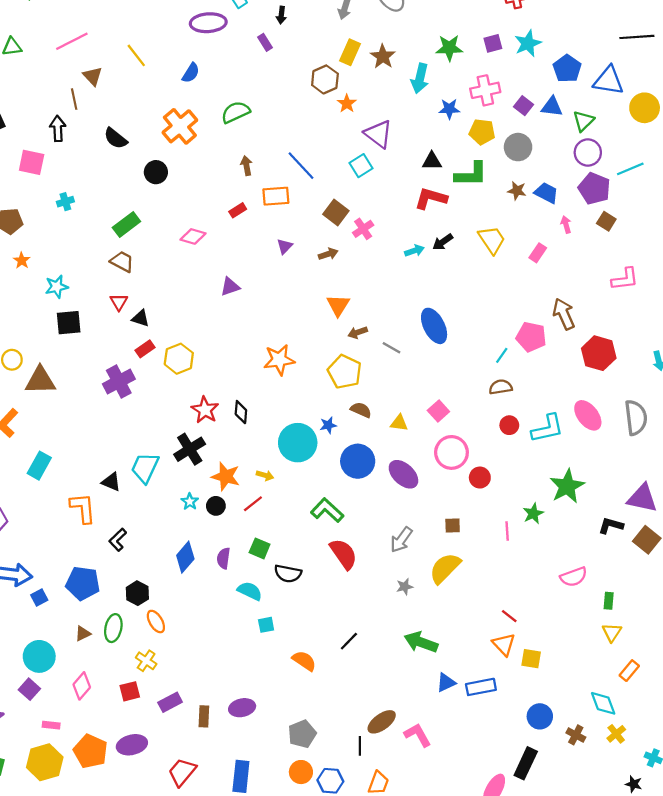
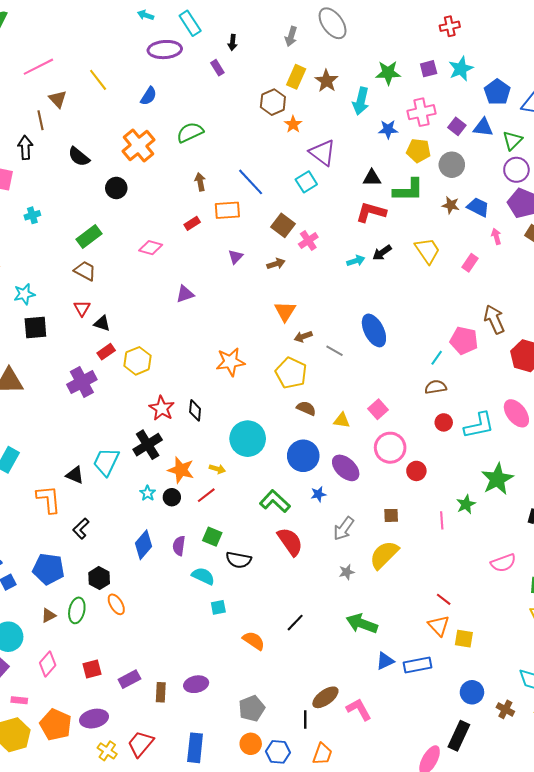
blue star: (328, 425) -> (318, 494), moved
yellow cross: (146, 661) -> (107, 751), moved

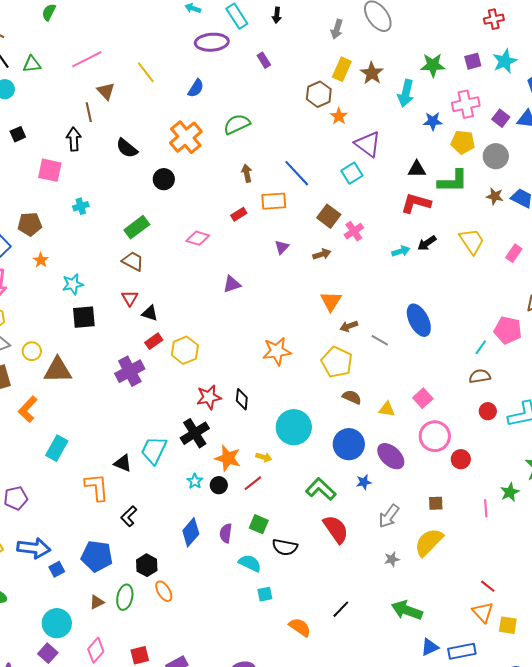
black arrow: (232, 42) -> (277, 15), moved
red star: (162, 408) -> (209, 397), turned 30

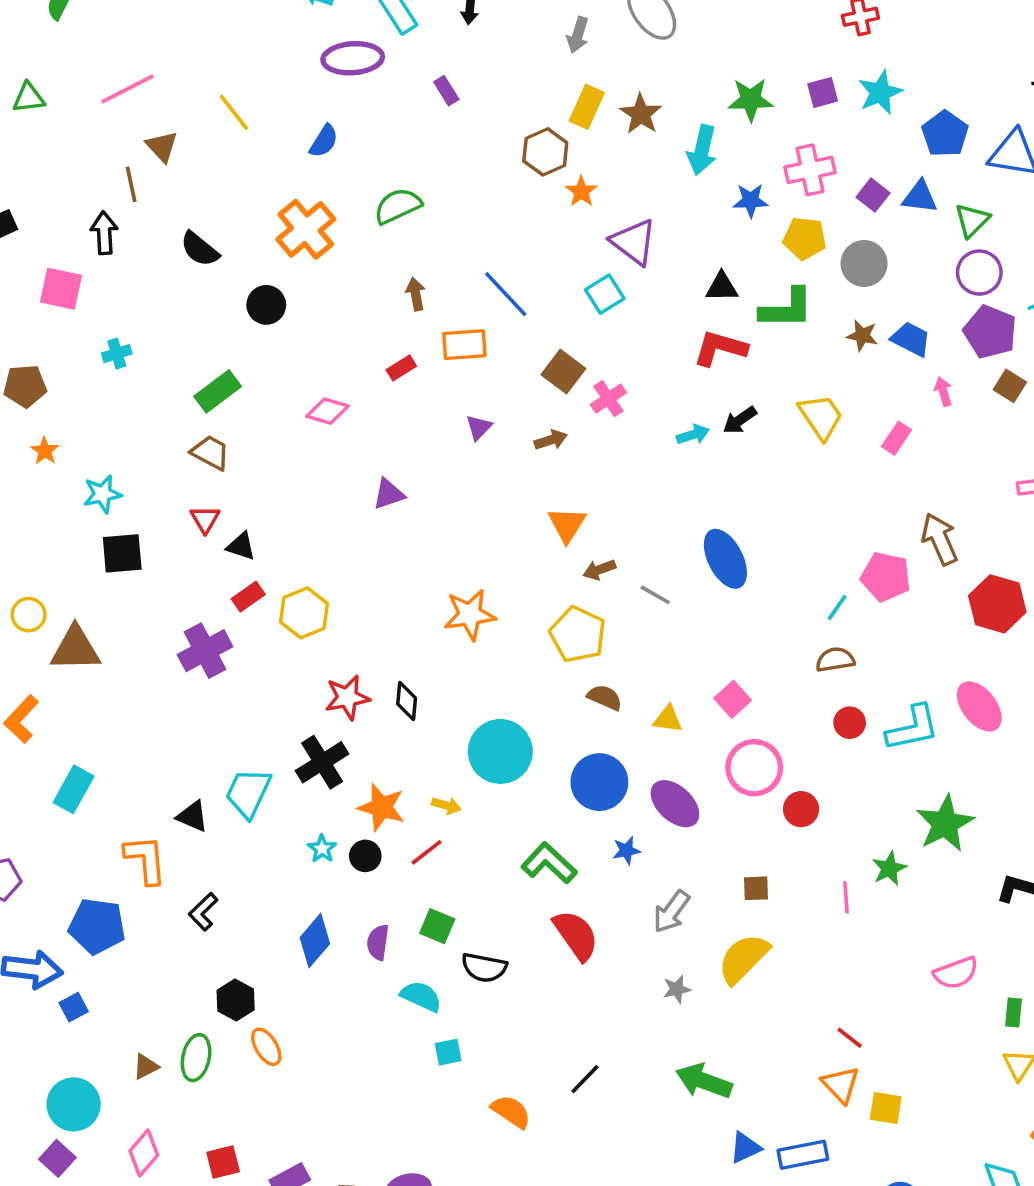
blue pentagon: (97, 556) -> (97, 926), moved

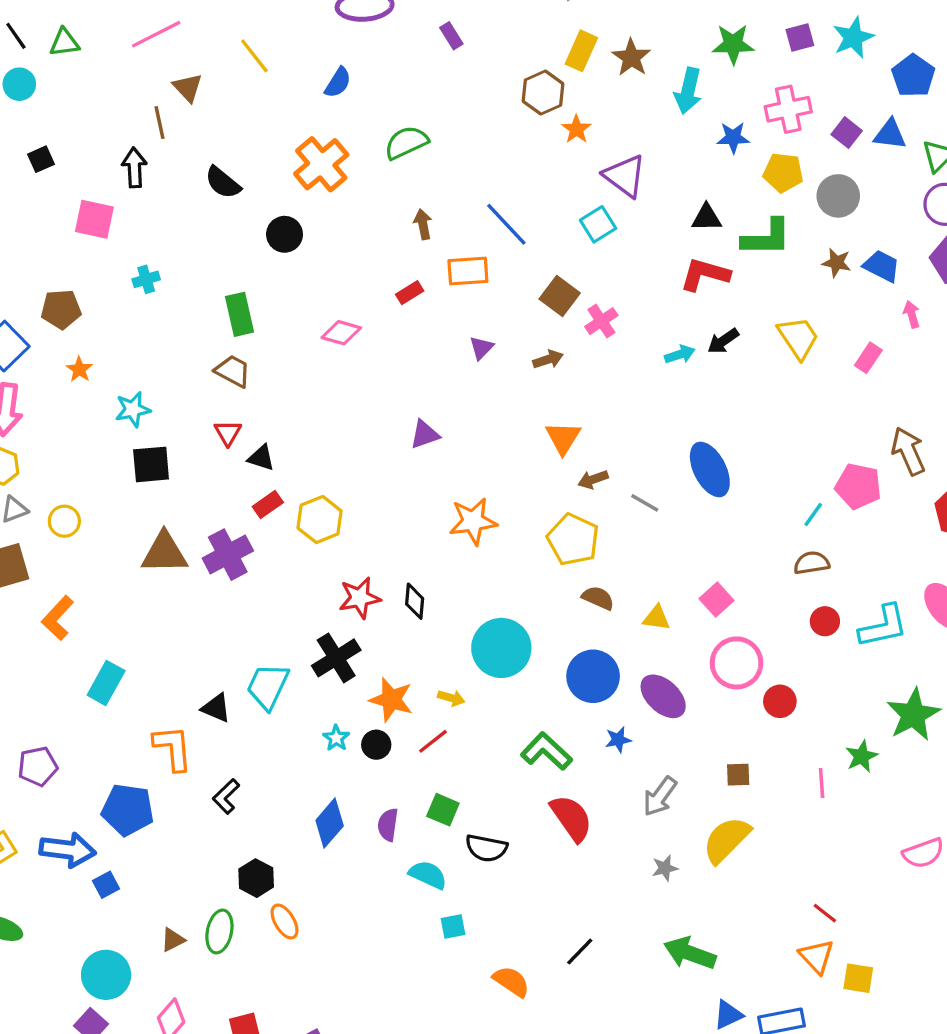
green rectangle: (218, 391) -> (239, 314), turned -66
purple triangle: (389, 494) -> (425, 434), moved
brown triangle: (75, 649) -> (164, 553), moved

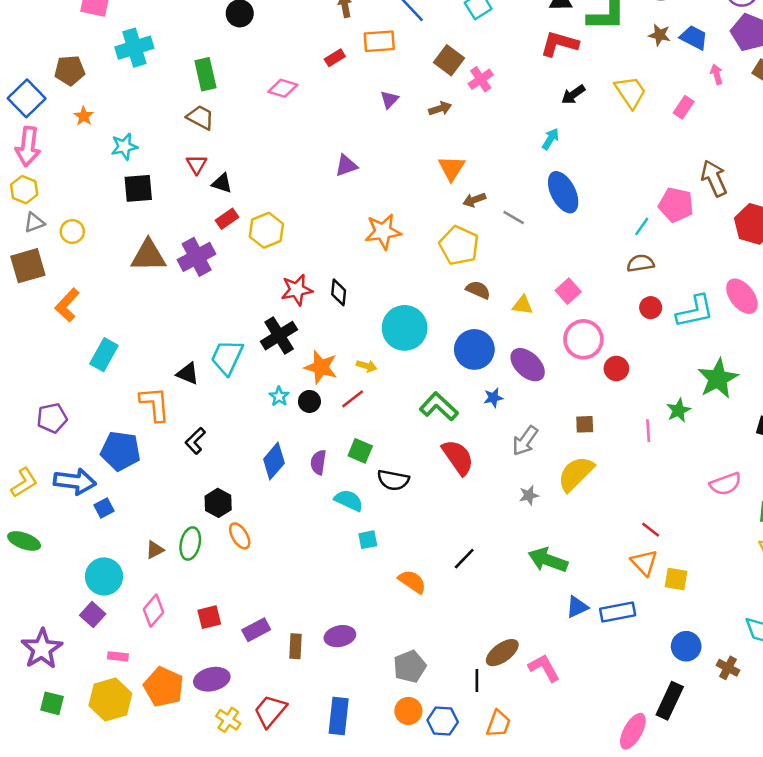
cyan cross: (146, 279) -> (134, 48), size x1.8
cyan arrow: (680, 354) -> (550, 139), moved, turned -40

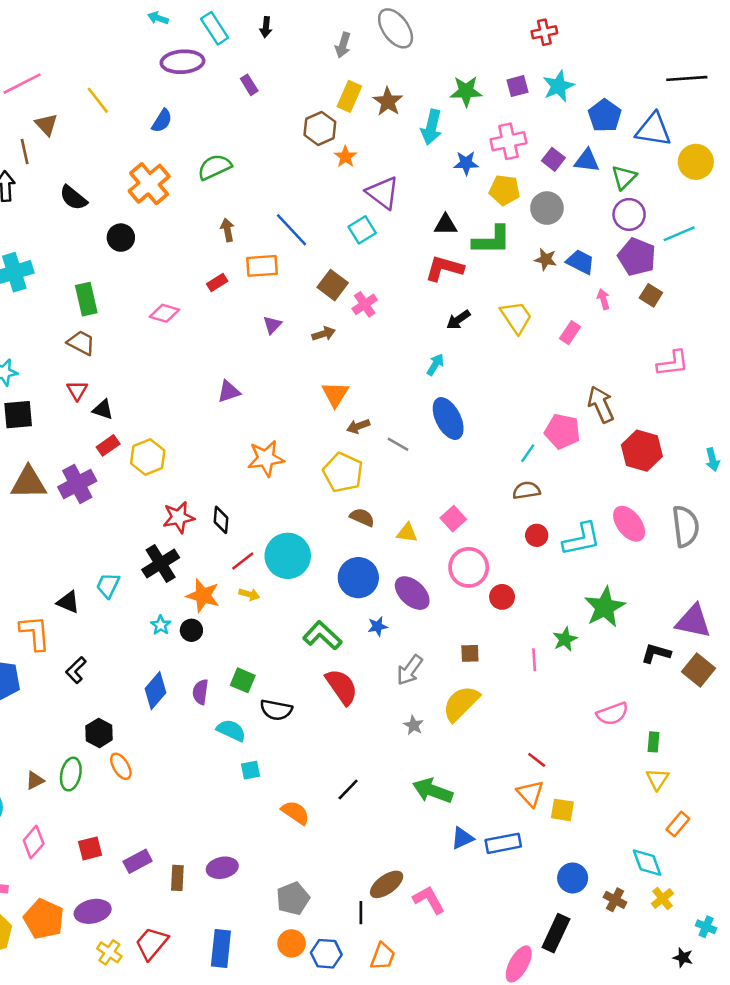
cyan trapezoid: (227, 357) -> (108, 585), size x0.7
red line: (353, 399) -> (243, 561), moved
gray star: (529, 495) -> (413, 725), turned -30

